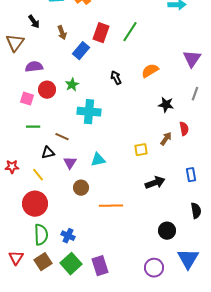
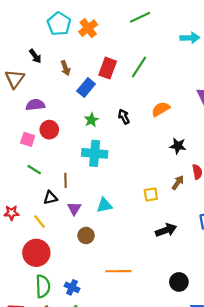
green star: (72, 85) -> (91, 120), moved
green line: (33, 127) -> (34, 170), turned 32
brown line: (62, 137) -> (65, 180), turned 64
orange line: (111, 206) -> (118, 271), moved

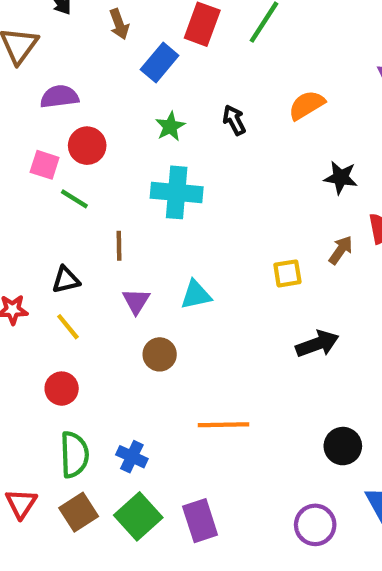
green line: (34, 170) -> (74, 199), moved
black triangle: (50, 198) -> (66, 280), moved
red circle: (36, 253) -> (62, 389), size x0.6

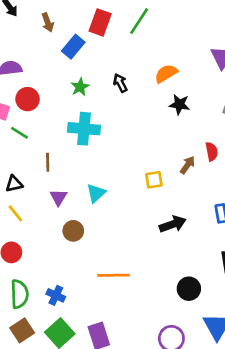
black star: (341, 178) -> (179, 104), moved
cyan triangle: (196, 295) -> (96, 193), turned -30

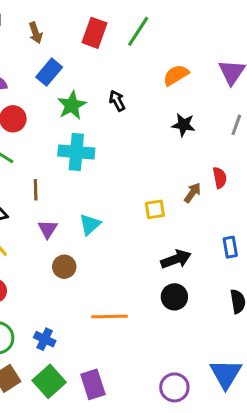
blue rectangle: (73, 47) -> (49, 72), moved
orange semicircle: (166, 74) -> (176, 75), moved
green star: (80, 87) -> (72, 105), size x1.4
black circle: (189, 289) -> (174, 297), moved

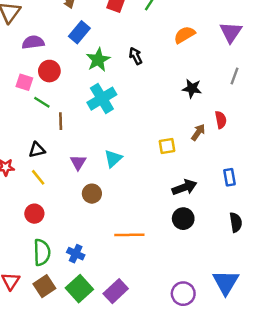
black star: (183, 125) -> (192, 89), moved
cyan cross: (76, 152) -> (102, 99), turned -36
brown line: (36, 190) -> (61, 121), moved
purple rectangle: (93, 384) -> (116, 291), turned 65

